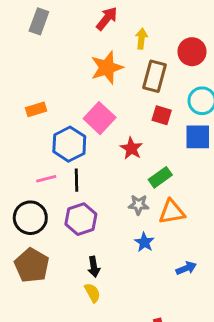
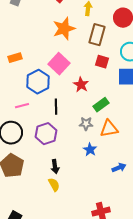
black line: (76, 180) -> (56, 107), moved

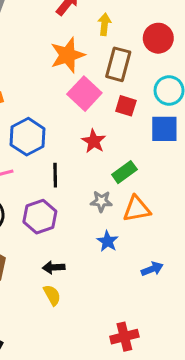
pink square: (59, 64) -> (84, 94), moved
black arrow: (55, 167) -> (54, 267), turned 96

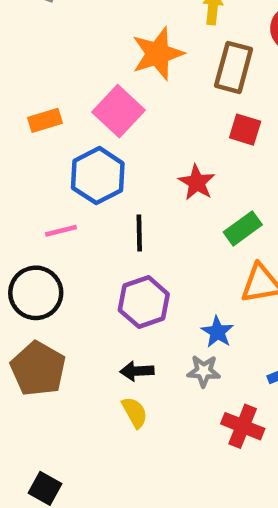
pink square: (84, 94) -> (119, 111), moved
gray star: (101, 201) -> (204, 371), moved
purple hexagon: (40, 217) -> (144, 302), moved
red cross: (124, 337) -> (243, 426), moved, turned 36

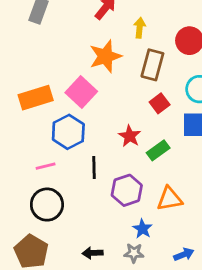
orange rectangle: (45, 120) -> (36, 98), size x1.6
red square: (245, 130) -> (160, 103), turned 36
green rectangle: (243, 228) -> (158, 150), moved
black circle: (36, 293) -> (47, 205), moved
purple hexagon: (144, 302) -> (127, 190), moved

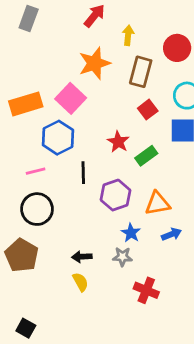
blue arrow: (184, 254) -> (171, 234), moved

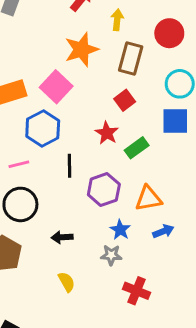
red square: (148, 110) -> (125, 100), moved
black arrow: (82, 257) -> (62, 237), moved

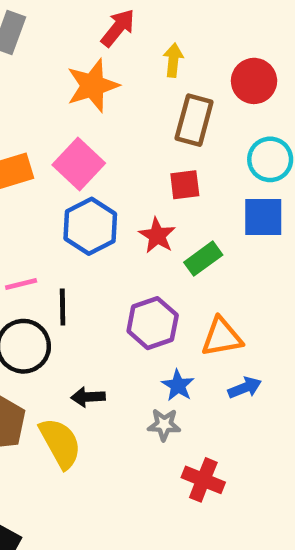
orange star: (81, 50) -> (93, 86), moved
red square: (125, 100) -> (185, 185), turned 30
blue hexagon: (43, 128) -> (90, 226), moved
black line: (70, 166) -> (63, 307), moved
yellow semicircle: (67, 282) -> (60, 443), moved, size x1.6

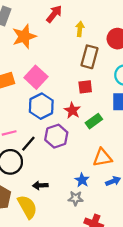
orange star: (93, 86) -> (24, 36), moved
black line: (63, 307) -> (28, 144), turned 42
purple hexagon: (153, 323) -> (56, 136), moved

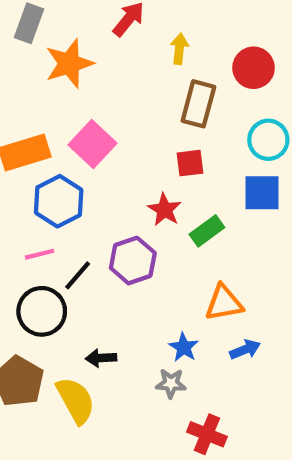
blue hexagon: (41, 106) -> (59, 201), moved

